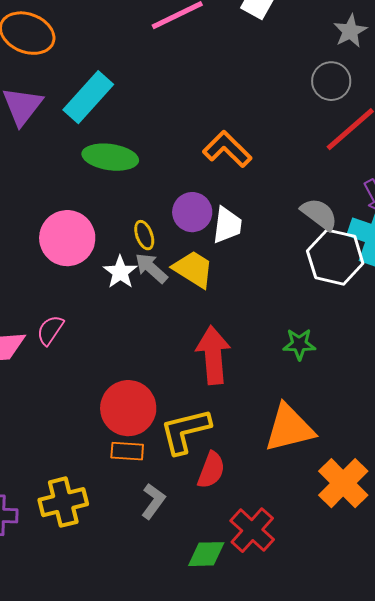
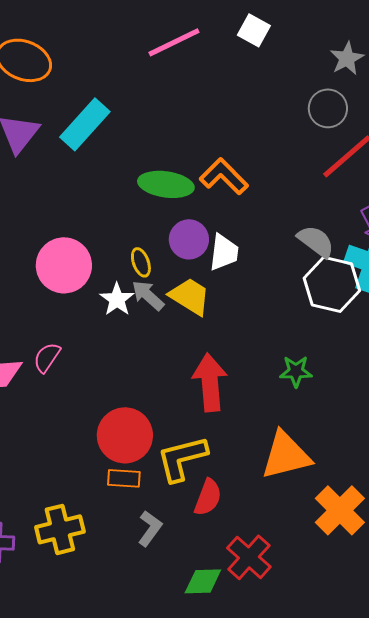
green ellipse: (110, 157) -> (166, 184), moved

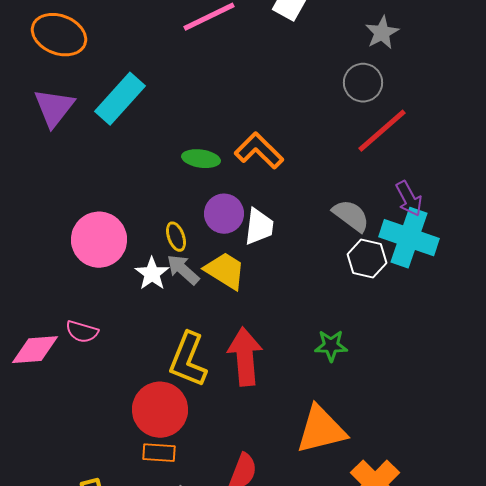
green ellipse: (166, 184) -> (201, 159), size x0.7
white hexagon: (332, 284) -> (367, 259), size x0.7
pink semicircle: (47, 357) -> (82, 332), turned -108
yellow L-shape: (182, 458) -> (188, 360), moved, turned -54

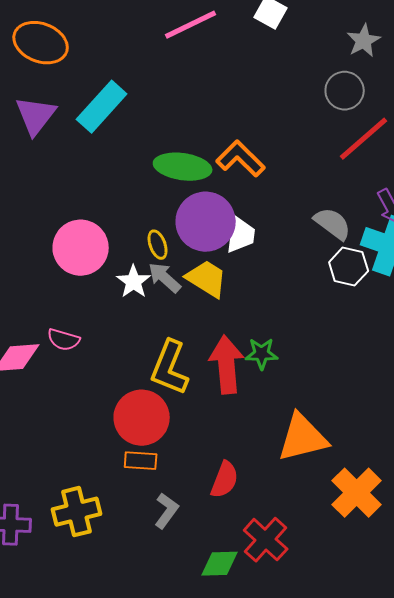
green ellipse: (201, 159) -> (183, 167), size x1.5
purple circle: (224, 214) -> (206, 222), size x1.5
green star: (331, 346) -> (262, 354), moved

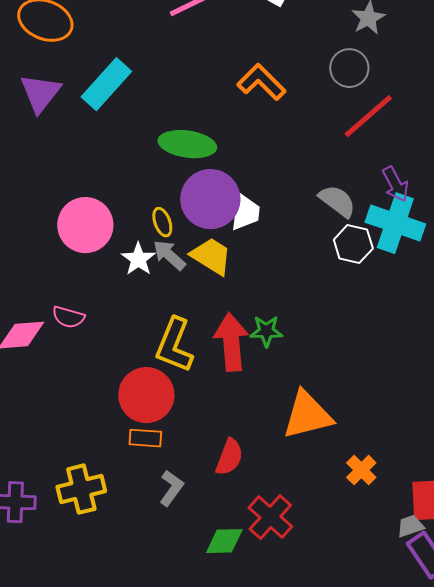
orange L-shape: (241, 159) -> (261, 82), moved
orange cross: (357, 493) -> (361, 470), size x0.6

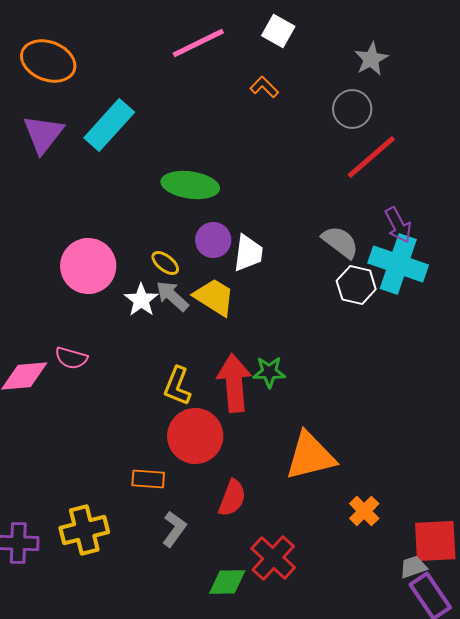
orange L-shape: (261, 82) -> (264, 87), moved, size x0.6
purple circle: (210, 199) -> (213, 240), size x0.6
yellow ellipse: (162, 222) -> (165, 263), turned -32
yellow L-shape: (174, 345) -> (177, 386), size x0.7
red circle: (146, 395) -> (195, 436), moved

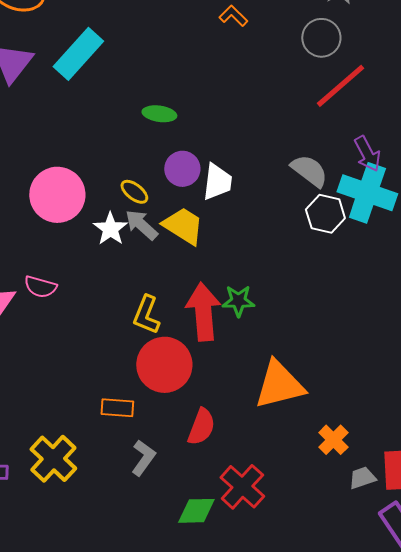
green ellipse: (190, 185) -> (159, 114), size x0.6
yellow cross: (84, 530) -> (53, 459), turned -33
gray trapezoid: (413, 567) -> (362, 478), moved

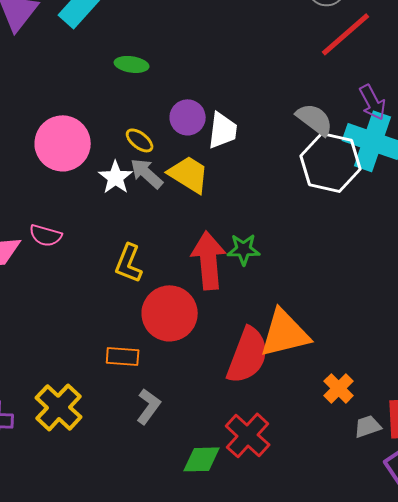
green ellipse: (159, 114) -> (132, 64), moved
white hexagon: (325, 214) -> (331, 162), size x1.5
yellow L-shape: (146, 315) -> (129, 263), moved
red semicircle: (201, 427) -> (248, 355), moved, size x1.5

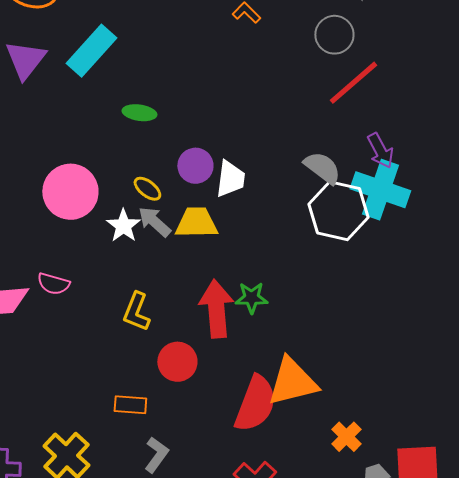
yellow trapezoid: (189, 174) -> (196, 223), turned -33
red circle: (170, 313) -> (177, 362), size x0.7

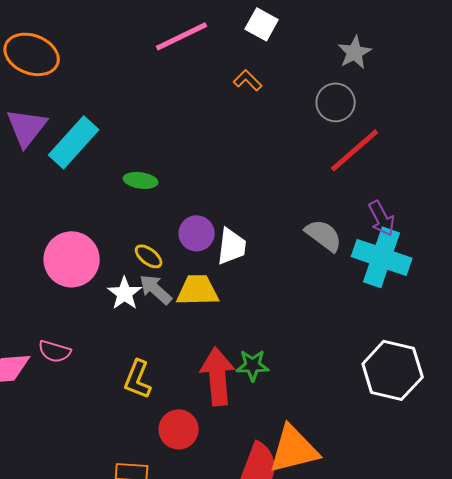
cyan rectangle: (91, 51) -> (74, 142), moved
white hexagon: (338, 211) -> (393, 370), moved

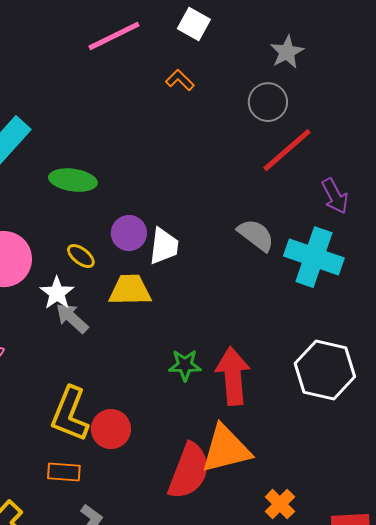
green ellipse: (141, 180) -> (73, 180), size x1.4
purple arrow: (382, 218) -> (335, 196), moved
gray arrow: (156, 289) -> (72, 318), moved
red arrow: (218, 376) -> (233, 376), moved
yellow L-shape: (138, 379) -> (70, 414), moved, size x1.4

